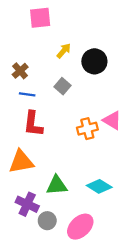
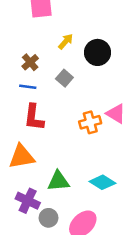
brown cross: (20, 71) -> (30, 62), moved

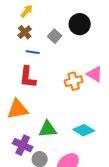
yellow arrow: (66, 41) -> (27, 11), moved
gray square: (64, 78) -> (55, 36), moved
blue line: (28, 87) -> (33, 52), moved

